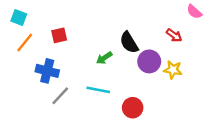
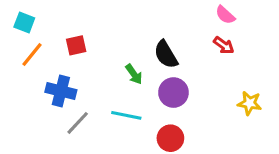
pink semicircle: (194, 12) -> (225, 15), moved
green arrow: (104, 58) -> (134, 74), turned -91
purple circle: (149, 61) -> (173, 93), moved
yellow star: (173, 70) -> (250, 103), moved

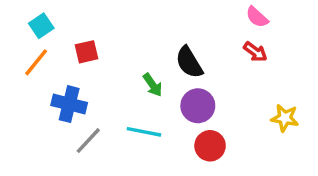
cyan square: (24, 23) -> (41, 26), moved, turned 35
red circle: (170, 138) -> (210, 146), moved

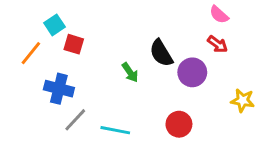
cyan square: (41, 26) -> (55, 25), moved
red square: (87, 52) -> (74, 44), turned 30
purple circle: (198, 106) -> (192, 72), moved
cyan line: (144, 132) -> (115, 130), moved

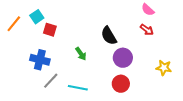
orange line: (31, 53) -> (14, 24), moved
green arrow: (130, 72) -> (81, 54), moved
purple circle: (192, 72) -> (123, 58), moved

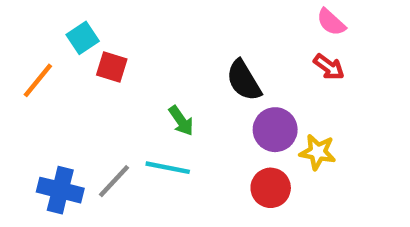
orange line: (14, 24) -> (38, 80), moved
blue cross: (40, 60) -> (60, 190), moved
yellow star: (164, 68) -> (318, 152), moved
cyan line: (78, 88) -> (168, 168), moved

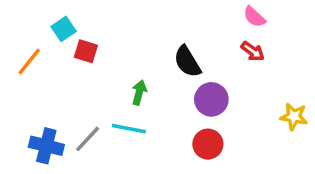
green arrow: (181, 121) -> (139, 93), turned -130
yellow star: (318, 152) -> (294, 117), moved

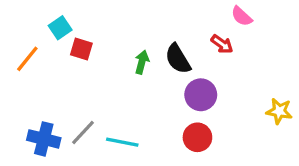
red arrow: (253, 51) -> (222, 44), moved
green arrow: (139, 93) -> (142, 62), moved
cyan line: (129, 129) -> (122, 142), moved

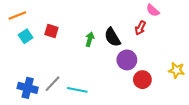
cyan square: (60, 28) -> (26, 36), moved
red arrow: (222, 44) -> (140, 28), turned 80
orange line: (27, 59) -> (17, 16), moved, turned 30
red circle: (197, 137) -> (142, 80), moved

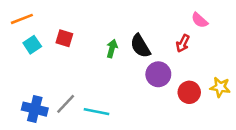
pink semicircle: (153, 10) -> (200, 20), moved
red arrow: (140, 28) -> (183, 43), moved
red circle: (142, 80) -> (189, 92), moved

